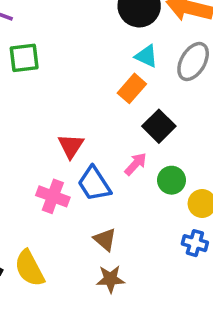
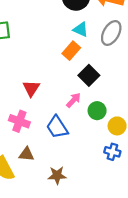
blue trapezoid: (94, 184) -> (57, 127), moved
brown triangle: (105, 239) -> (26, 154), moved, turned -35

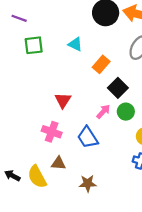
cyan triangle: (81, 29) -> (75, 44), moved
green circle: (97, 111) -> (126, 112), moved

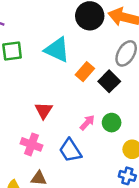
cyan triangle: (75, 44) -> (57, 50), size x1.6
black square: (118, 88) -> (109, 81), moved

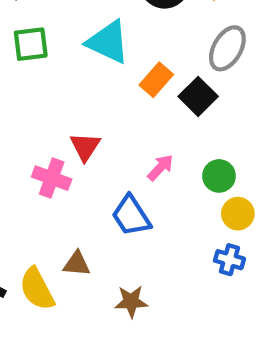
green circle: (112, 123) -> (219, 176), moved
pink cross: (31, 144) -> (52, 178), moved

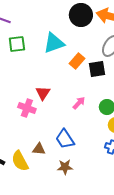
cyan triangle: (108, 42) -> (54, 43), turned -45
black square: (198, 96) -> (97, 69), turned 36
blue trapezoid: (131, 216) -> (65, 139), moved

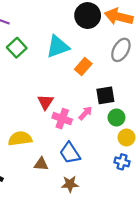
green square: (17, 44) -> (17, 48), turned -36
black square: (97, 69) -> (105, 95), moved
pink cross: (27, 108) -> (62, 119), moved
yellow semicircle: (20, 161) -> (20, 139), moved, turned 110

